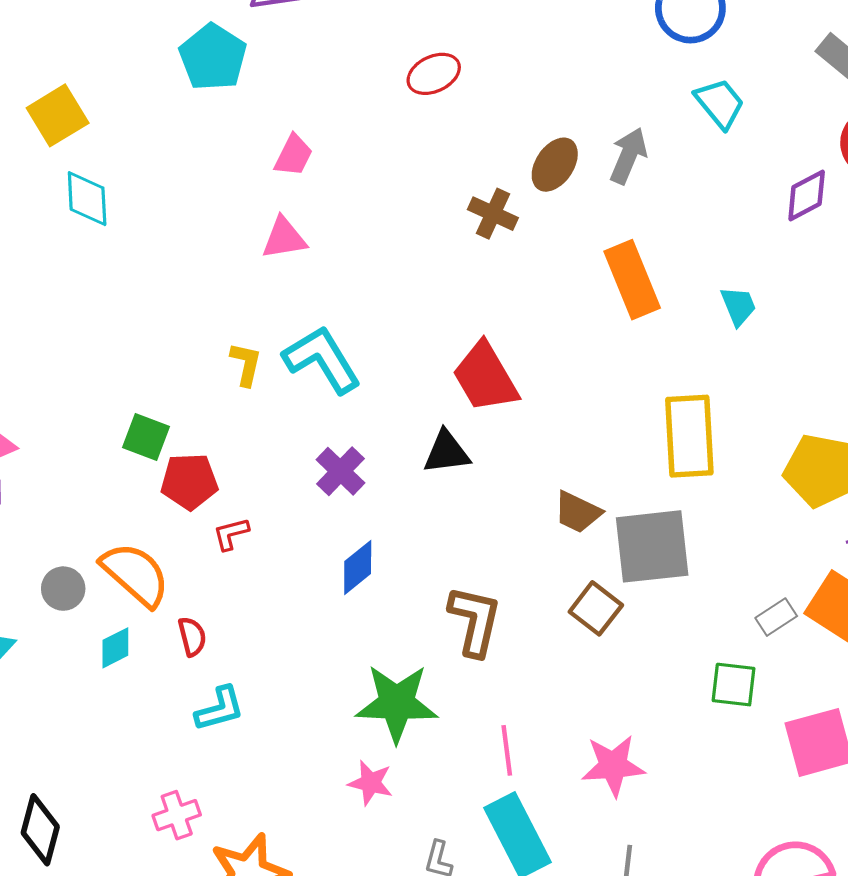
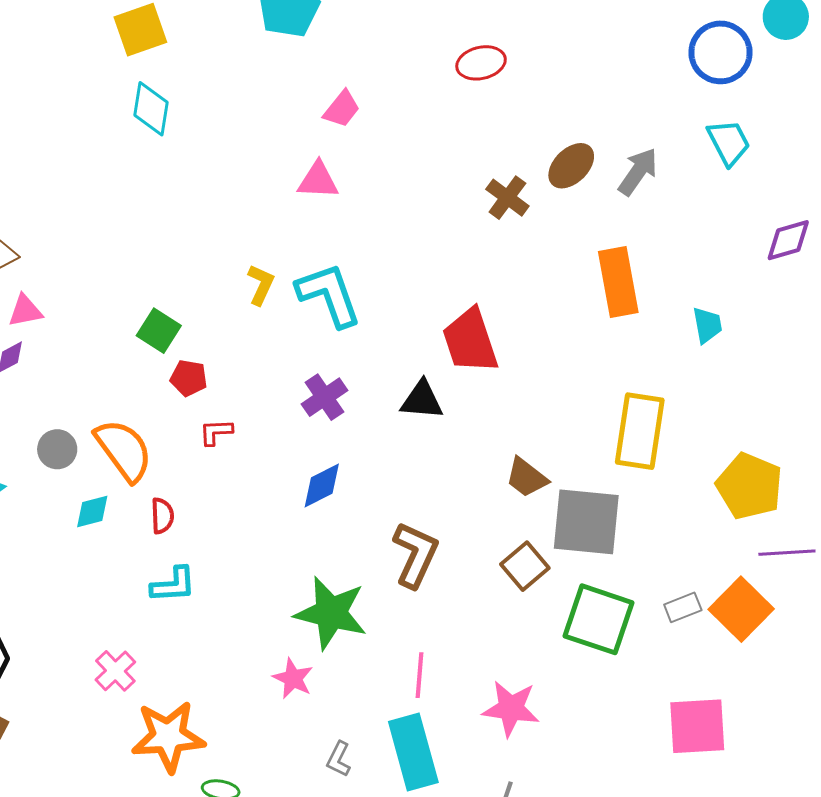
red pentagon: (189, 481) -> (189, 378), size x0.7
green square: (734, 685) -> (598, 619), moved, size x1.6
pink cross: (177, 815) -> (115, 671), turned -36

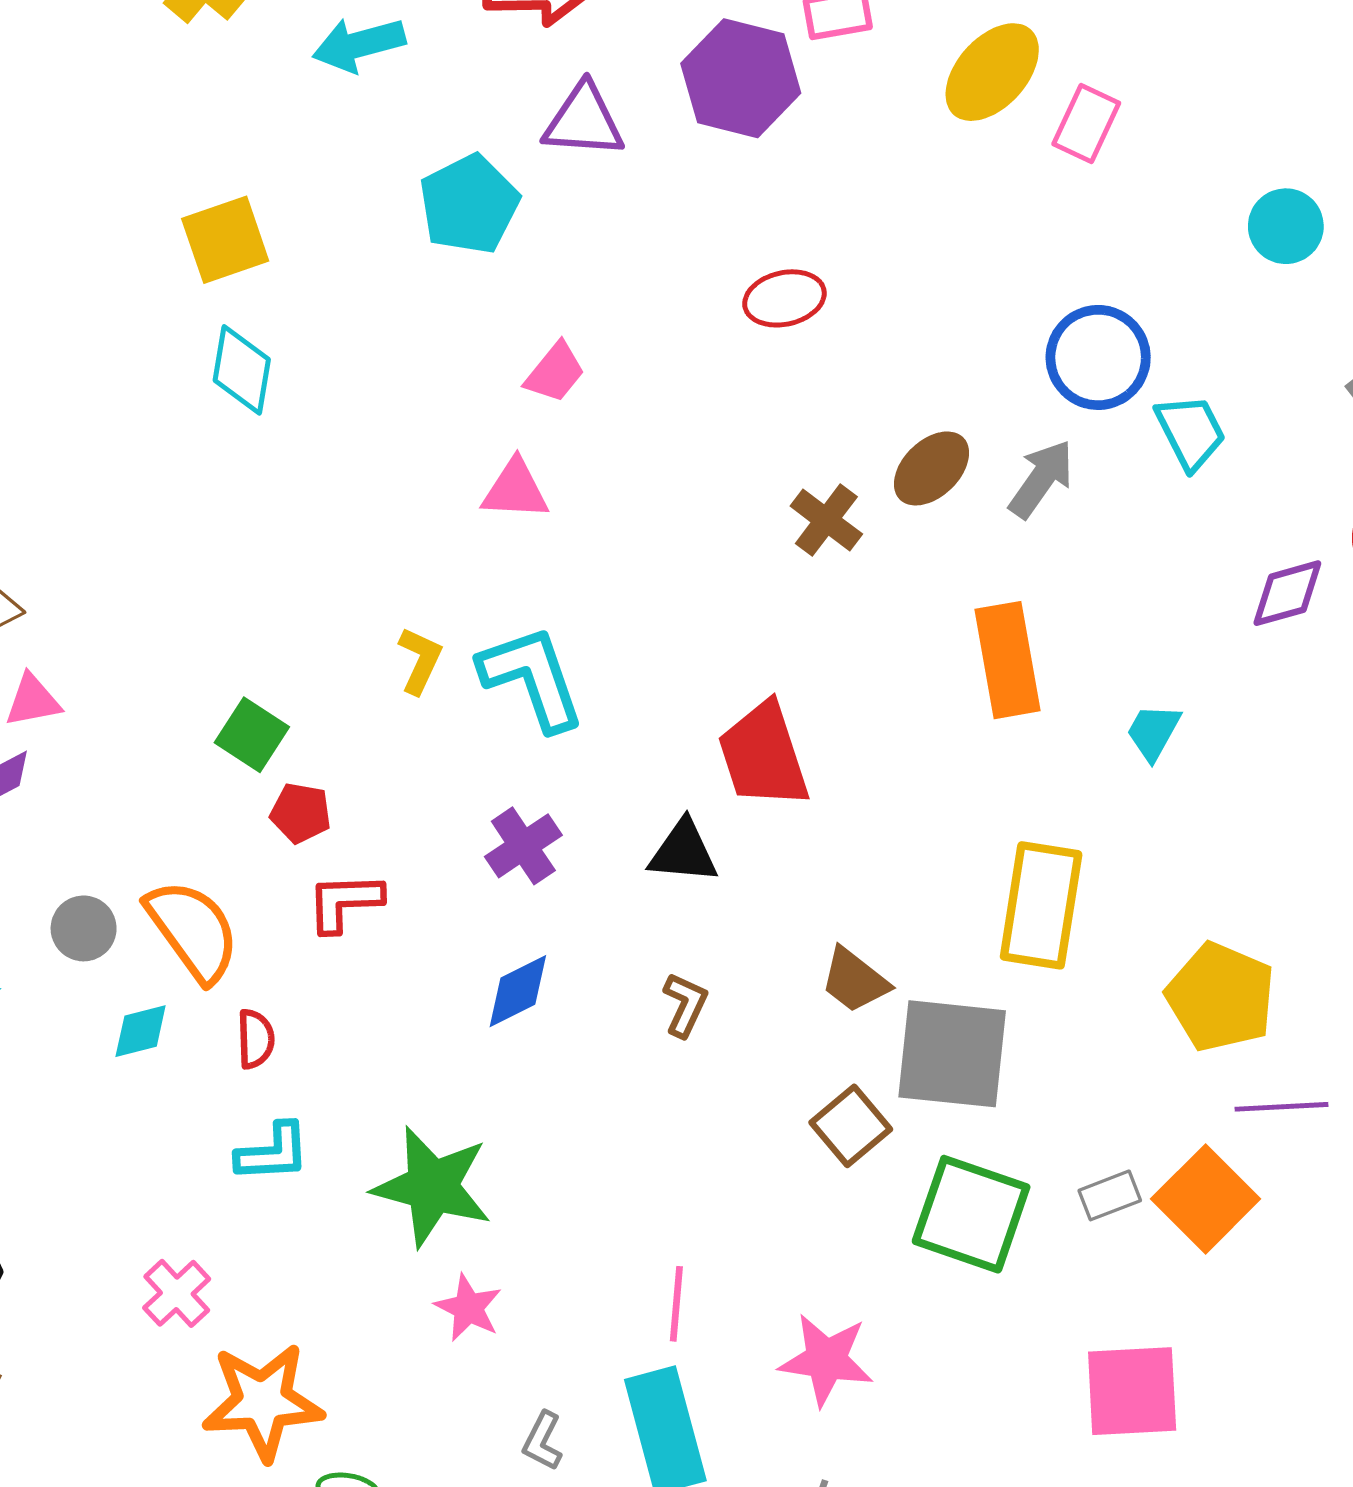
blue circle: (720, 52) -> (1098, 357), moved
cyan trapezoid: (707, 325) -> (1153, 732), turned -141
red L-shape: (216, 432) -> (345, 902), size x1.4
brown L-shape: (415, 555) -> (685, 1005), moved, size x0.6
green star: (331, 613) -> (432, 1187), moved

